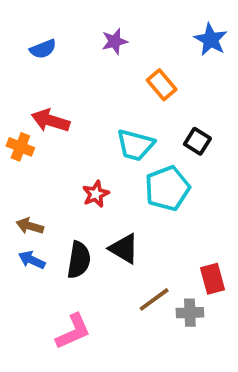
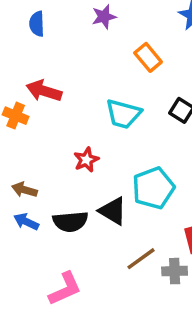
blue semicircle: (43, 49) -> (37, 24), turned 110
cyan pentagon: (167, 188) -> (153, 188), moved
black semicircle: (79, 260) -> (70, 222), turned 76

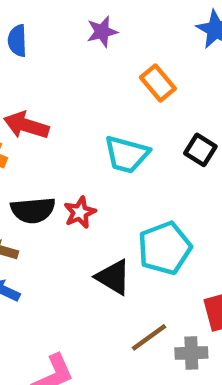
black semicircle: (70, 222) -> (33, 210), moved

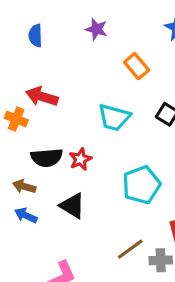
purple star: (102, 32) -> (96, 29), turned 30
black triangle: (113, 277) -> (72, 206), moved

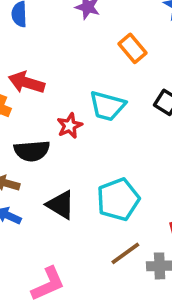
red star: (80, 159) -> (70, 126), moved
cyan pentagon: (141, 185) -> (118, 199), moved

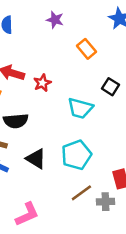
cyan trapezoid: (107, 106) -> (80, 108), moved
red star: (70, 126) -> (42, 83), moved

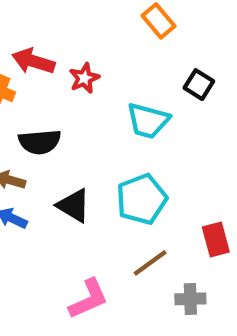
gray cross: (105, 202) -> (190, 299), moved
pink L-shape: (27, 214) -> (89, 299), moved

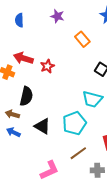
cyan trapezoid: (148, 121) -> (92, 99), moved
black semicircle: (40, 142) -> (26, 96), turned -72

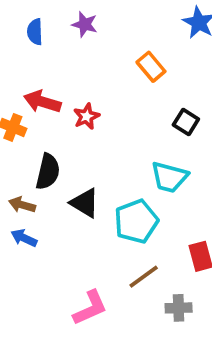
purple star: (57, 16) -> (85, 24), moved
black triangle: (42, 126) -> (85, 203), moved

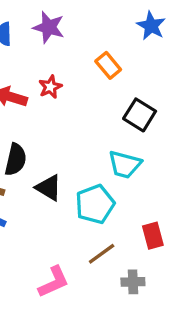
purple star: (85, 24) -> (49, 27), size x1.4
red star: (87, 116) -> (50, 87), moved
black square: (186, 122) -> (140, 115), size x1.4

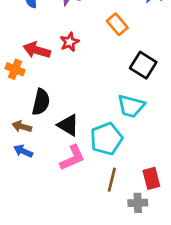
red rectangle: (153, 236) -> (151, 178), moved
brown line: (102, 254) -> (112, 180), turned -40
pink L-shape: (54, 282) -> (72, 158), moved

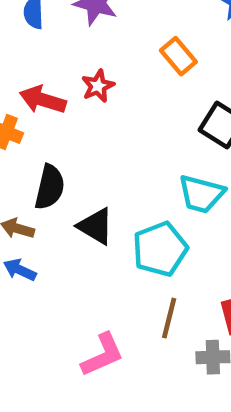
pink L-shape: (72, 158) -> (103, 355), moved

